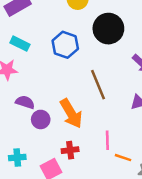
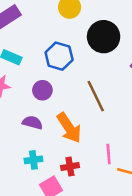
purple semicircle: (25, 102) -> (32, 123), moved
purple circle: (41, 119) -> (42, 90), moved
cyan cross: (17, 157) -> (33, 160), moved

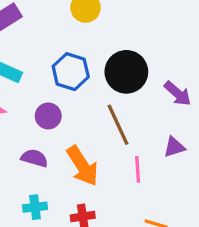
black circle: (104, 37) -> (126, 72), moved
pink line: (109, 154) -> (138, 169), moved

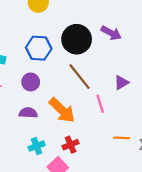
purple arrow: (178, 93) -> (111, 33), moved

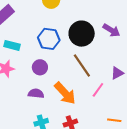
pink line: (100, 104) -> (98, 90), turned 49

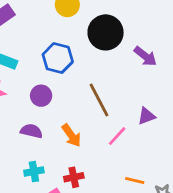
black circle: (82, 34) -> (106, 32), moved
orange arrow: (65, 93) -> (71, 135), size x0.7

